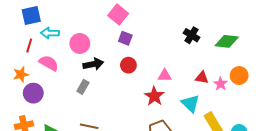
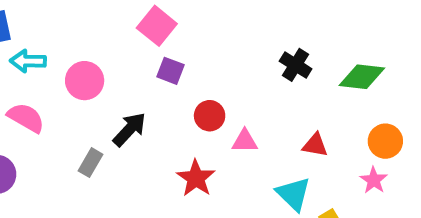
black arrow: (93, 64) -> (129, 129), moved, turned -36
red circle: (128, 65) -> (210, 116), moved
pink star: (221, 84) -> (374, 180), moved
red star: (154, 96) -> (196, 178), moved

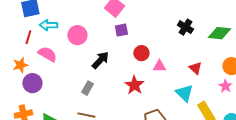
purple square: (171, 71) -> (121, 30), turned -32
red triangle: (315, 145) -> (195, 68), turned 32
gray rectangle: (90, 163) -> (87, 88), moved

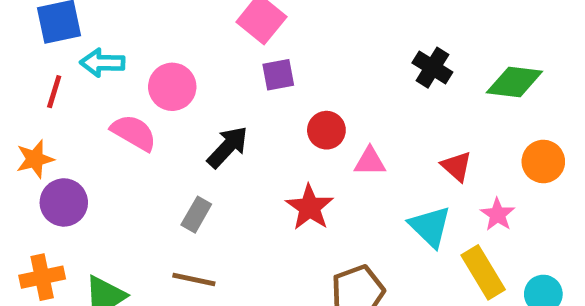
pink semicircle: (47, 54) -> (134, 133), moved
pink star: (225, 86) -> (498, 215), moved

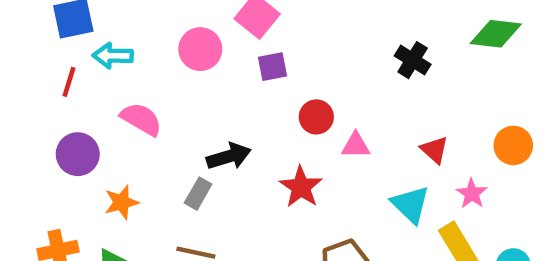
green diamond: (514, 82) -> (496, 34), moved
pink circle: (172, 87) -> (200, 49), moved
black arrow: (228, 147) -> (229, 156), moved, turned 30
orange star: (35, 159) -> (121, 202), moved
purple circle: (64, 202) -> (78, 154), moved

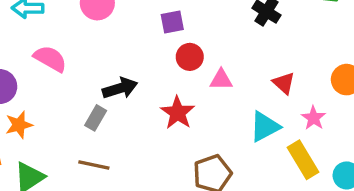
purple square: (273, 67) -> (172, 22), moved
orange star: (121, 202) -> (19, 125), moved
cyan triangle: (410, 204) -> (265, 127), turned 48

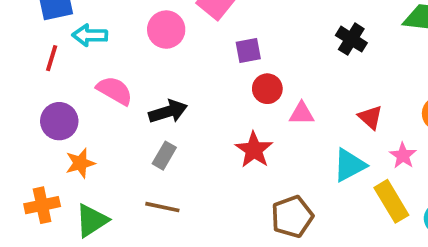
black arrow: (120, 88) -> (168, 112), moved

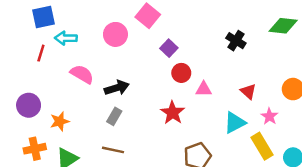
purple square: (248, 51) -> (169, 48), turned -35
purple circle: (59, 121) -> (29, 105), moved

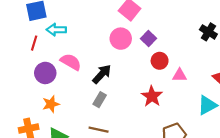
pink circle: (115, 34) -> (121, 39), moved
black arrow: (117, 88) -> (102, 74), turned -30
purple circle: (29, 105) -> (45, 73), moved

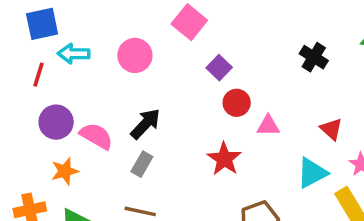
pink circle: (121, 39) -> (135, 55), moved
pink semicircle: (71, 62) -> (96, 136), moved

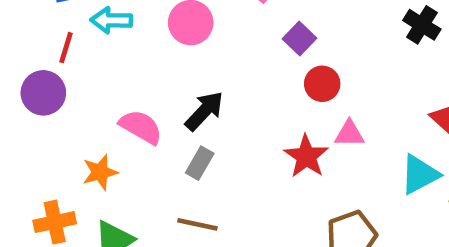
purple circle: (56, 122) -> (43, 93), moved
pink triangle: (268, 126) -> (349, 134), moved

